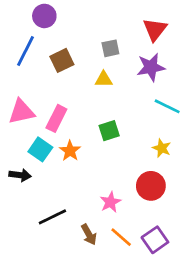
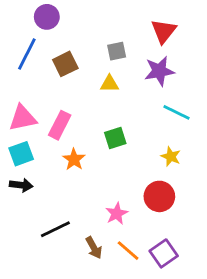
cyan square: (40, 149) -> (21, 154), moved, turned 35

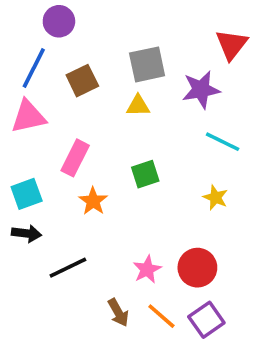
red triangle: (164, 31) -> (232, 45), moved
gray square: (117, 51) -> (147, 64), size x1.5
pink triangle: (23, 118) -> (28, 117), moved
red circle: (159, 196) -> (197, 268), moved
black line: (55, 229) -> (68, 268), moved

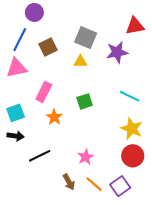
red triangle: (232, 45) -> (135, 26), turned 42
gray square: (147, 64) -> (86, 38), turned 35
cyan line: (223, 142) -> (130, 96), moved
yellow star: (215, 197) -> (132, 129), moved, size x1.5
red circle: (197, 268) -> (133, 156), moved

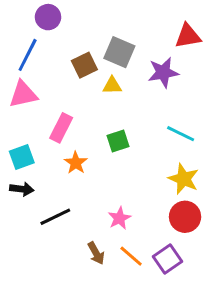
brown square: (48, 47) -> (84, 65), moved

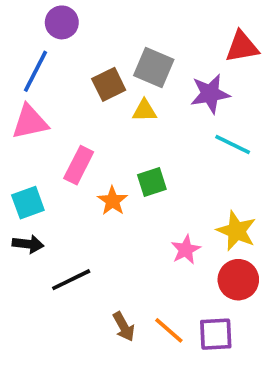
cyan line: (181, 134) -> (233, 144), moved
orange star: (76, 163) -> (112, 201), moved
pink star: (119, 218) -> (186, 250), moved
purple square: (168, 259) -> (216, 334), turned 32

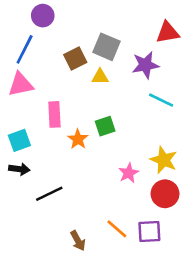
pink rectangle: (79, 165) -> (54, 114), turned -30
brown arrow: (124, 327) -> (78, 241), moved

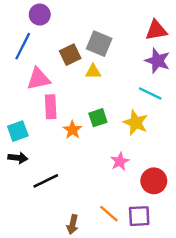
purple star: (146, 65) -> (157, 61), moved, turned 30
pink triangle: (21, 85) -> (38, 79), moved
yellow star: (164, 160) -> (136, 123), moved
brown arrow: (78, 241) -> (72, 225), turned 42

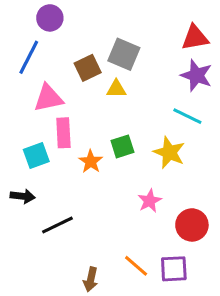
cyan square: (18, 131) -> (36, 155), moved

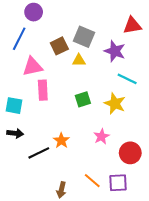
purple star: (196, 75) -> (115, 51), moved
cyan square: (36, 155) -> (14, 106), moved, turned 30
orange star: (91, 162) -> (61, 141), moved

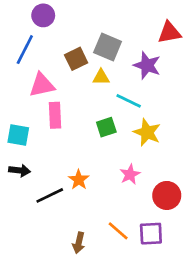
cyan line: (127, 79) -> (129, 101), moved

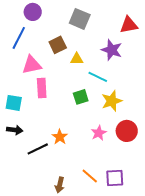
gray square: (108, 47) -> (80, 19), moved
yellow star: (147, 132) -> (112, 101), turned 30
red circle: (167, 195) -> (127, 131), moved

